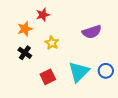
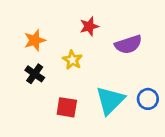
red star: (43, 15) -> (89, 26), moved
red square: (48, 77) -> (67, 107), turned 35

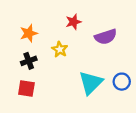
black cross: (35, 74) -> (29, 61), turned 35
red square: (67, 107) -> (26, 88), moved

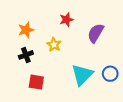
purple semicircle: (106, 37) -> (96, 33), turned 138
red square: (26, 88) -> (36, 82), moved

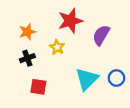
red star: (66, 20) -> (70, 21), size x1.6

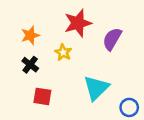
black cross: (27, 58) -> (30, 65), turned -32
blue circle: (117, 78) -> (129, 107), moved

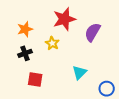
black cross: (30, 65) -> (25, 53), turned 32
cyan triangle: (96, 88) -> (79, 72), size x0.7

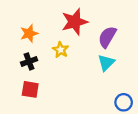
cyan triangle: (79, 72) -> (106, 63), moved
red square: (35, 80) -> (30, 89), moved

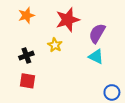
orange star: (29, 33) -> (26, 15), moved
cyan triangle: (106, 63) -> (96, 57), turned -49

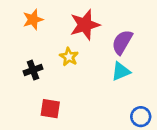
cyan triangle: (96, 57) -> (121, 71), turned -49
red square: (27, 81) -> (50, 109), moved

